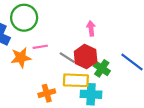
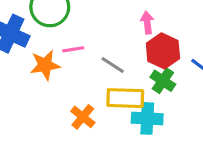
red hexagon: (86, 57) -> (163, 51), moved
orange cross: (47, 93) -> (83, 117), turned -35

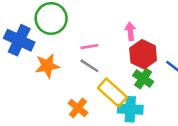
pink line: (73, 49) -> (89, 47), moved
gray line: (113, 65) -> (89, 66), moved
yellow rectangle: (125, 98) -> (112, 93), turned 40

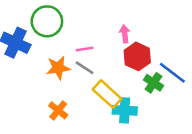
orange star: (47, 66) -> (58, 68), moved
green cross: (143, 79) -> (154, 83), moved
orange cross: (78, 108) -> (58, 110), moved

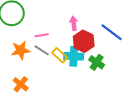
blue line: (172, 73) -> (112, 32), moved
yellow rectangle: (107, 94) -> (60, 55), moved, size x0.7
cyan cross: (125, 110) -> (74, 56), moved

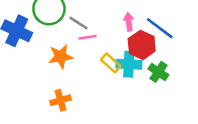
blue line: (112, 32) -> (160, 28), moved
gray line: (42, 50) -> (79, 23), moved
orange cross: (21, 84) -> (61, 100), turned 35

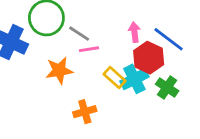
cyan cross: (129, 64) -> (134, 79), turned -30
orange cross: (61, 100) -> (85, 112), moved

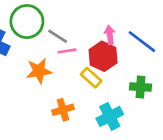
red hexagon: (149, 58) -> (103, 56), moved
cyan cross: (134, 79) -> (110, 116), moved
green cross: (167, 87) -> (141, 87), turned -30

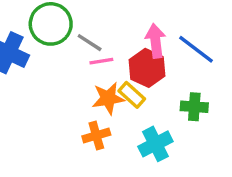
pink arrow: (110, 35) -> (155, 41), size x1.4
orange star: (39, 71) -> (108, 98), moved

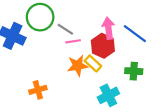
orange cross: (96, 135) -> (38, 90), moved

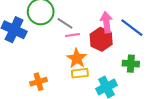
yellow rectangle: (93, 63) -> (80, 73), moved, turned -49
orange star: (78, 66) -> (77, 58), turned -30

